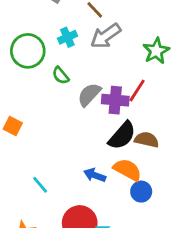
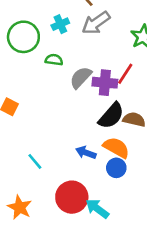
green semicircle: (61, 75) -> (54, 60), turned 138
blue circle: (141, 192) -> (116, 168), moved

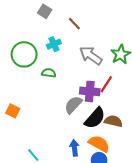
gray arrow: (96, 23) -> (91, 55), moved, turned 70
gray semicircle: (81, 78) -> (73, 105), moved
blue arrow: (86, 153) -> (74, 148), turned 63

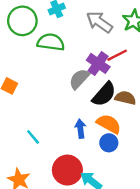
green semicircle: (49, 73) -> (51, 42), size x1.6
red line: (106, 84) -> (117, 55), turned 30
purple cross: (90, 91) -> (98, 63), turned 30

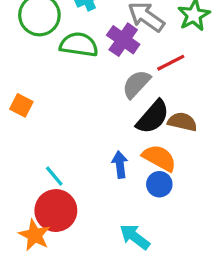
purple cross: (98, 63) -> (123, 40), moved
gray semicircle: (79, 79) -> (136, 84), moved
red circle: (67, 170) -> (56, 211), moved

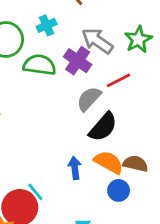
brown semicircle: (182, 122) -> (135, 164), moved
cyan line: (54, 176) -> (35, 192), moved
blue circle: (159, 184) -> (119, 190), moved

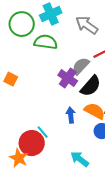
cyan cross: (47, 25) -> (51, 14), size x1.5
purple cross: (78, 61) -> (68, 78), moved

